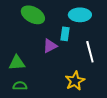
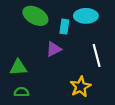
cyan rectangle: (65, 34) -> (64, 27), moved

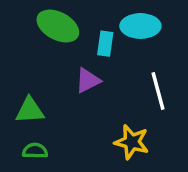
yellow star: (81, 87) -> (132, 142), turned -30

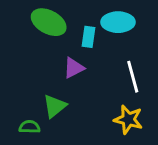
green triangle: (30, 110) -> (55, 106), moved, turned -35
yellow star: (132, 142) -> (128, 119), moved

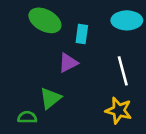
cyan ellipse: (118, 22) -> (127, 20), moved

